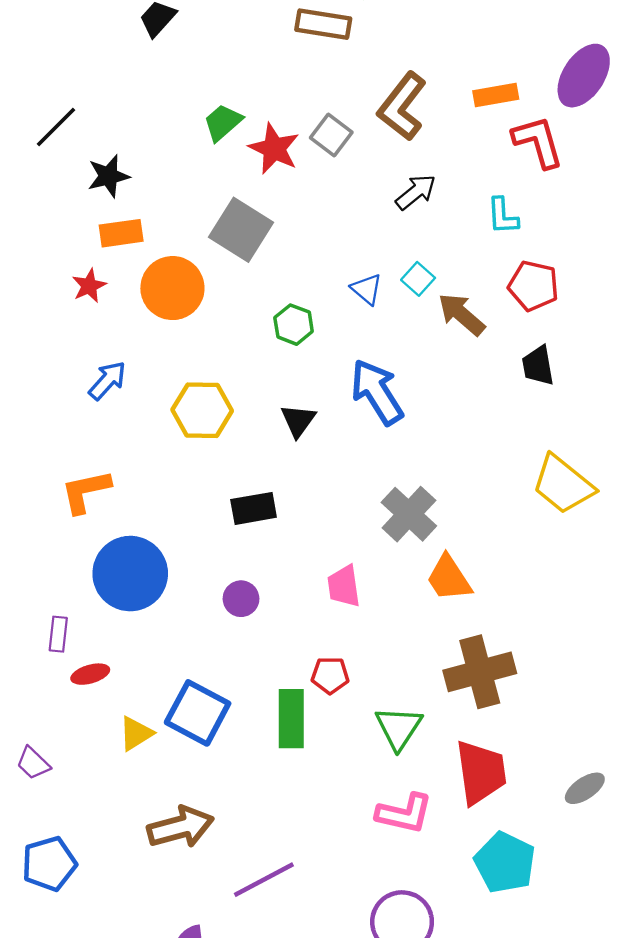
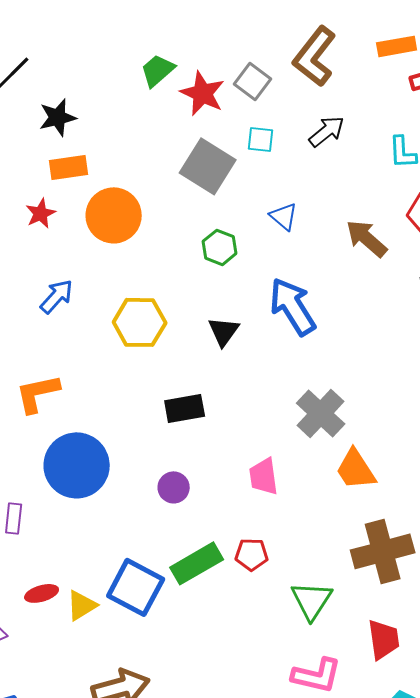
gray square: (241, 230) -> (208, 166), moved
cyan square: (418, 279) -> (261, 139), moved, turned -36
red ellipse: (90, 674) -> (42, 593), moved
green rectangle: (291, 719) -> (197, 563), moved, turned 60
red trapezoid: (481, 772) -> (384, 639), size x0.7

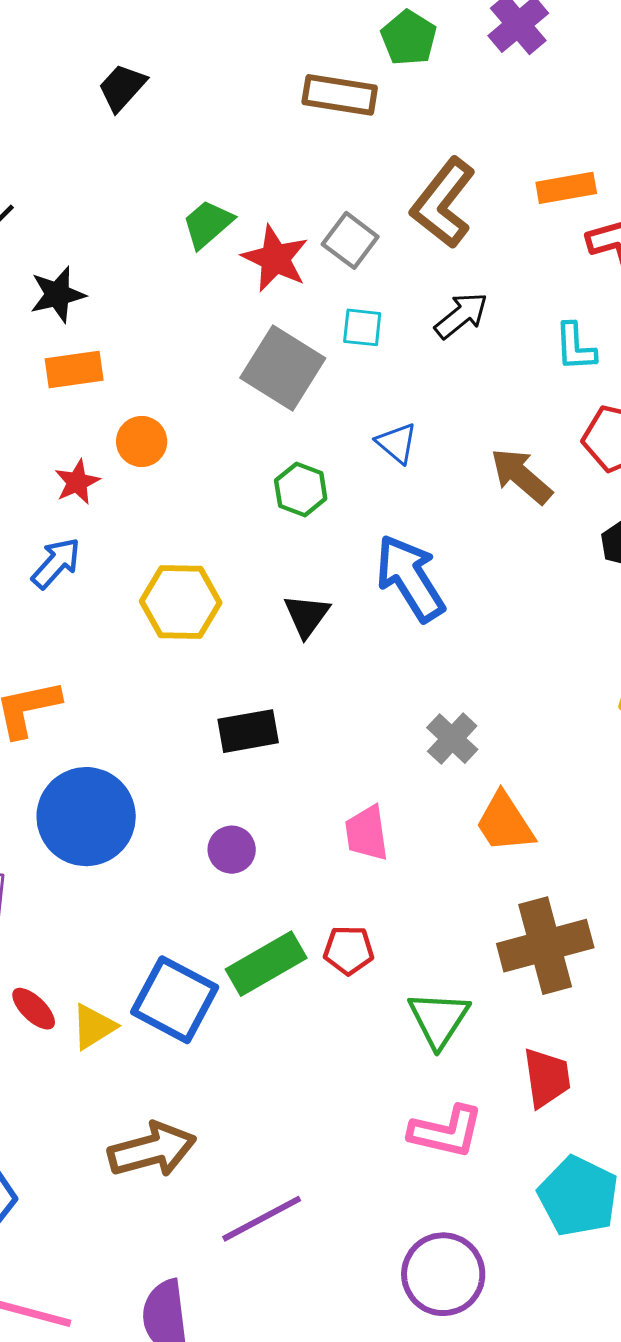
red star: (41, 213) -> (77, 482), moved
orange circle: (114, 215) -> (142, 441), size x0.6
gray cross: (321, 413) -> (452, 739), size x0.7
red ellipse: (42, 593) -> (34, 1009), turned 60

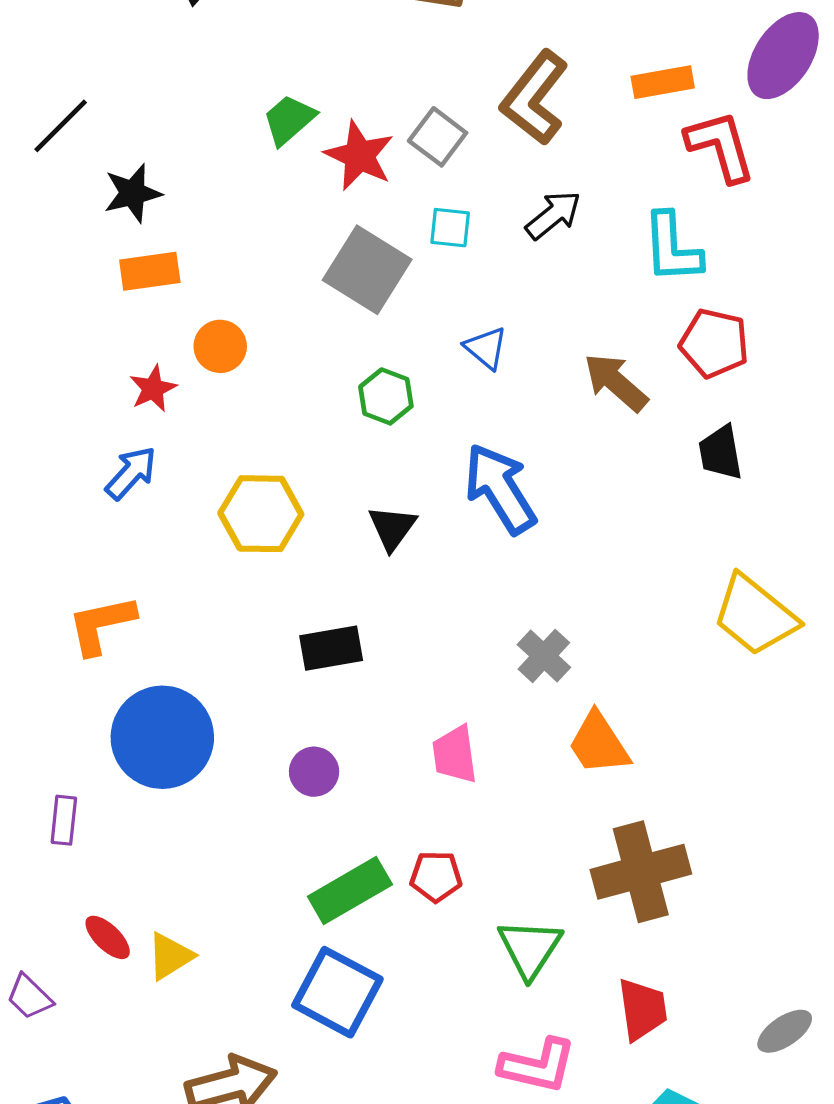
cyan L-shape: (575, 347) -> (672, 248), size x1.4
blue square: (175, 1000) -> (337, 992), moved

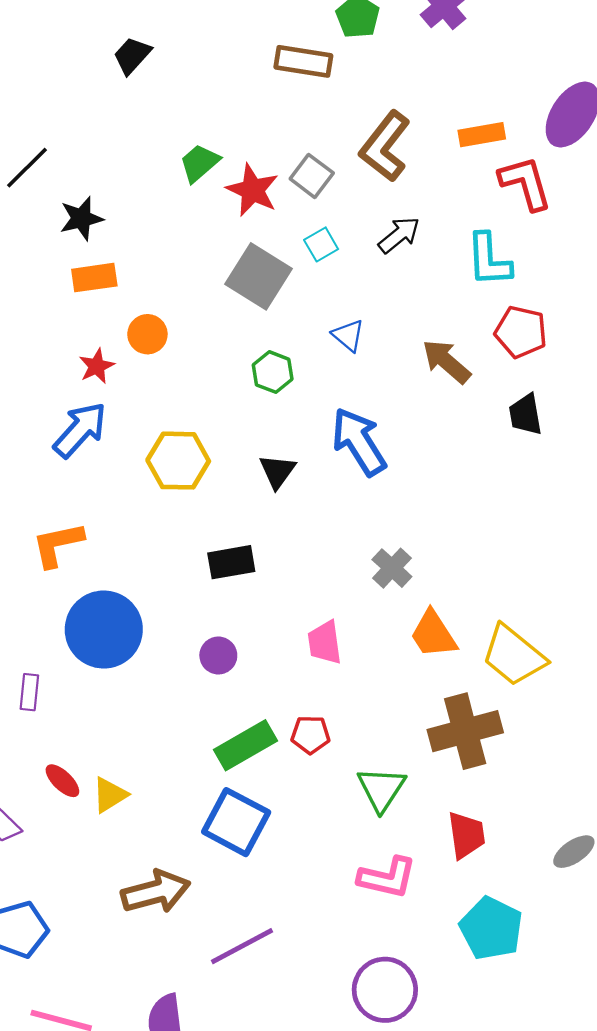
cyan square: (450, 228) -> (321, 244), turned -36
blue arrow: (131, 473) -> (80, 430), size x1.4
yellow trapezoid: (755, 615) -> (514, 656), moved

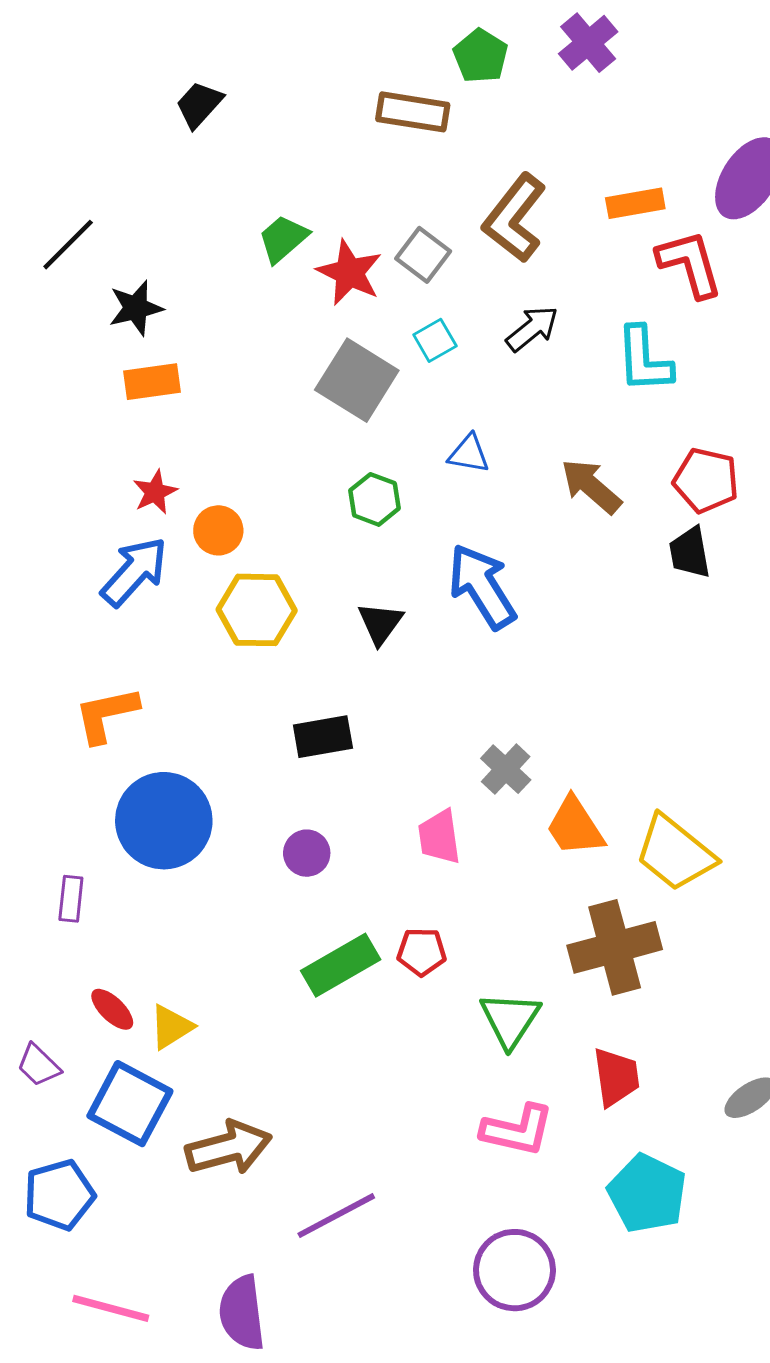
red pentagon: (521, 332) -> (706, 480), moved
orange circle: (147, 334) -> (218, 530), moved
blue triangle: (348, 335) -> (469, 454), turned -30
gray cross: (392, 568) -> (506, 769), moved
blue square: (236, 822) -> (130, 1104), moved

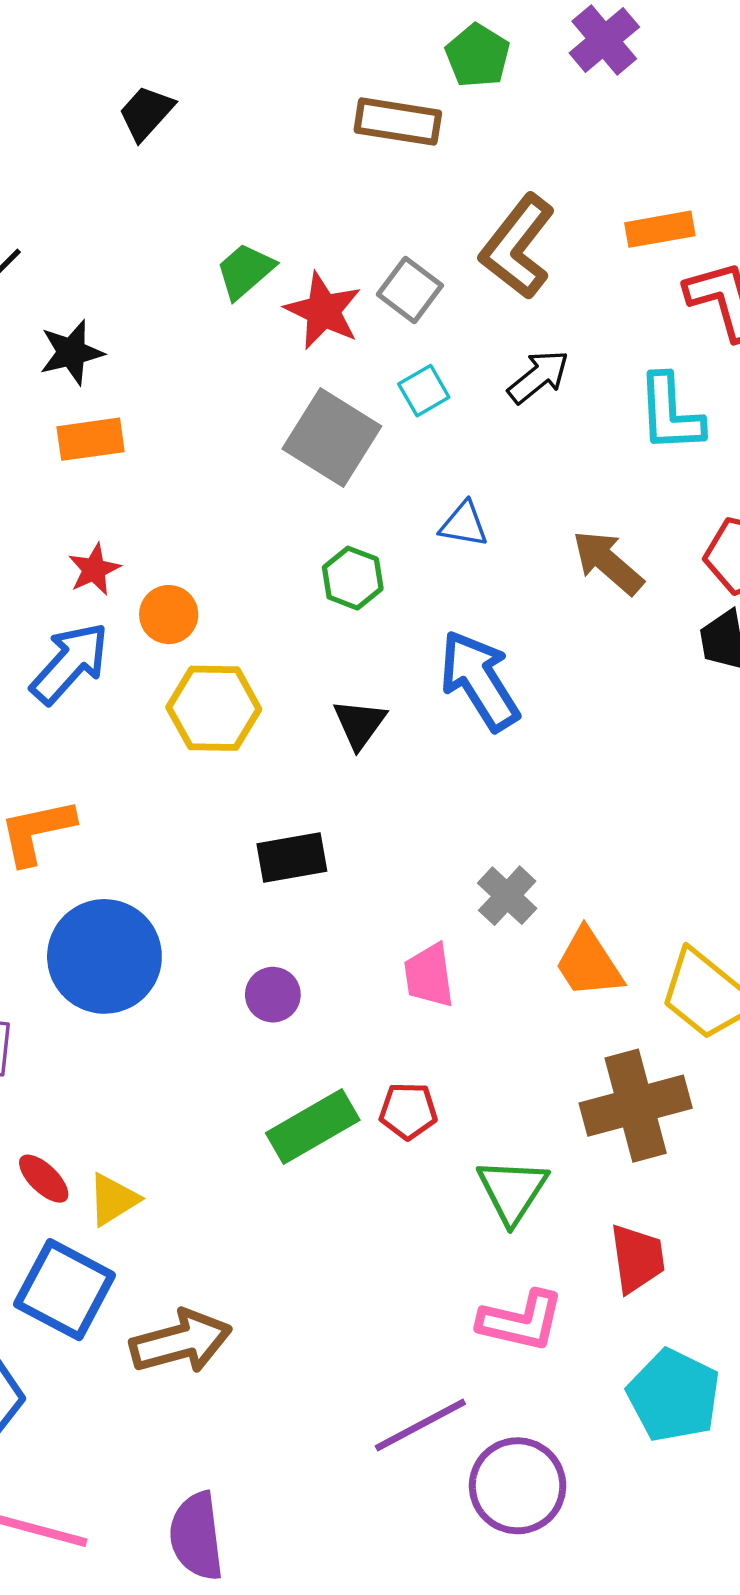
purple line: (336, 1216) -> (420, 1425), moved

